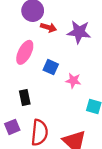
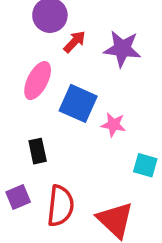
red arrow: (48, 27) -> (75, 42), turned -63
blue square: (51, 67) -> (78, 103), size x1.5

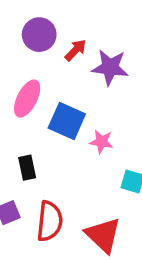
red arrow: (75, 42) -> (75, 50), moved

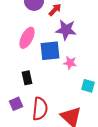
purple star: (110, 67) -> (66, 30), moved
blue square: (67, 121) -> (50, 51), turned -30

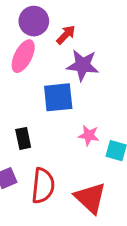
pink ellipse: (27, 38) -> (23, 56), moved
pink star: (70, 63) -> (89, 135), moved

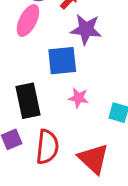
pink star: (89, 135) -> (79, 98), moved
black rectangle: (23, 138) -> (28, 101), size x1.6

